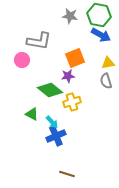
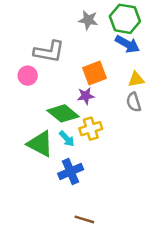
green triangle: (32, 114) -> (40, 144), size x1.6
cyan arrow: (52, 122) -> (67, 139), moved

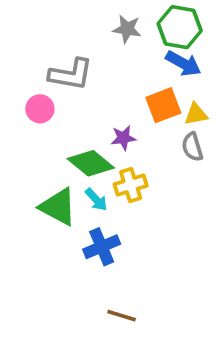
orange square: (95, 73) -> (163, 105), moved

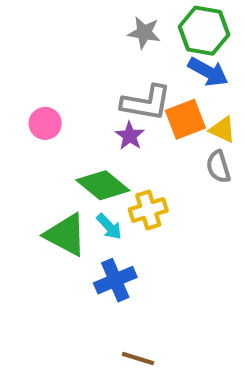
gray L-shape: (71, 74) -> (146, 103), moved
yellow triangle: (196, 114) -> (222, 130), turned 35
purple star: (123, 138) -> (130, 136), moved, turned -30

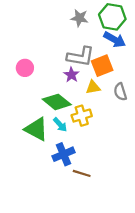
yellow triangle: (222, 130) -> (93, 87), moved, turned -35
brown line: (138, 358) -> (82, 173), moved

